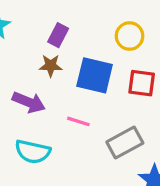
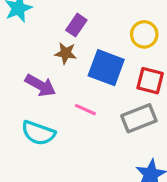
gray rectangle: (125, 143) -> (139, 118), moved

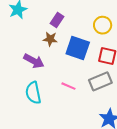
pink line: (85, 110) -> (68, 86), moved
cyan semicircle: (38, 133) -> (33, 93), turned 60

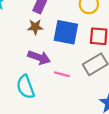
purple arrow: (34, 61) -> (39, 57), moved

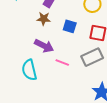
blue square: (66, 32) -> (70, 26), size x0.6

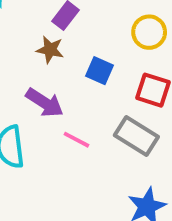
gray rectangle: (92, 57) -> (136, 136), turned 50

